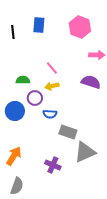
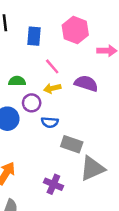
blue rectangle: (39, 25) -> (34, 36), moved
pink hexagon: (80, 27) -> (75, 30), moved
purple semicircle: (91, 82) -> (86, 83), moved

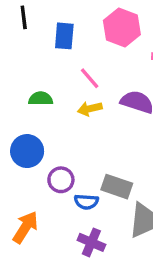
purple circle: (32, 103) -> (61, 180), moved
blue semicircle: (50, 122) -> (86, 202), moved

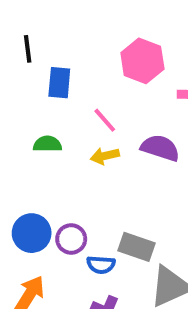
blue rectangle: (64, 36) -> (59, 83), moved
blue circle: (27, 151) -> (32, 233), moved

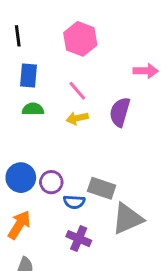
pink hexagon: (142, 61) -> (80, 39), moved
blue rectangle: (59, 83) -> (28, 75), moved
purple semicircle: (160, 148) -> (120, 112), turned -92

